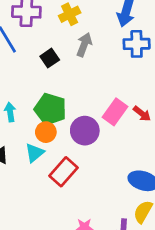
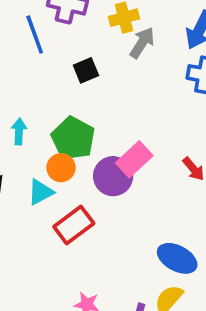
gray arrow: (84, 45) -> (142, 43), moved
pink rectangle: (115, 112) -> (134, 159), moved

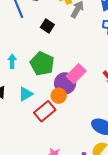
black square: (86, 70) -> (47, 26), turned -32
orange circle: (61, 168) -> (59, 96), moved

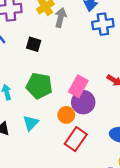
purple circle: (65, 83) -> (83, 102), moved
red rectangle: (45, 111) -> (76, 139), moved

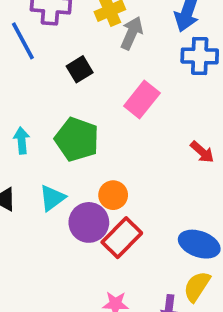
black square: (34, 44) -> (80, 69), turned 32
pink rectangle: (78, 86) -> (142, 100), moved
purple circle: (83, 102) -> (89, 222), moved

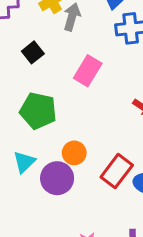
red rectangle: (122, 238) -> (117, 171), moved

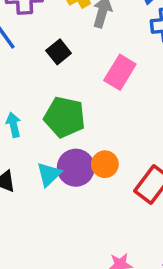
purple circle: (57, 178) -> (76, 168), moved

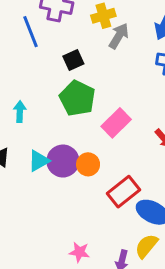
pink rectangle: (120, 72) -> (116, 123), moved
green pentagon: (65, 117) -> (77, 98), moved

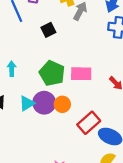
green pentagon: (77, 98) -> (52, 73), moved
pink rectangle: (116, 123) -> (81, 74), turned 48

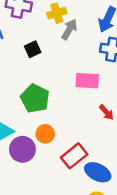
pink rectangle: (81, 74) -> (87, 81), moved
purple circle: (44, 103) -> (22, 149), moved

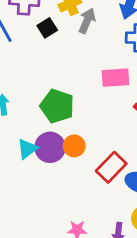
black square: (33, 49) -> (47, 28), moved
purple circle: (22, 149) -> (50, 147), moved

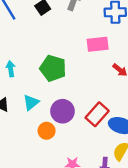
orange circle: (74, 146) -> (47, 131), moved
purple circle: (50, 147) -> (62, 111), moved

